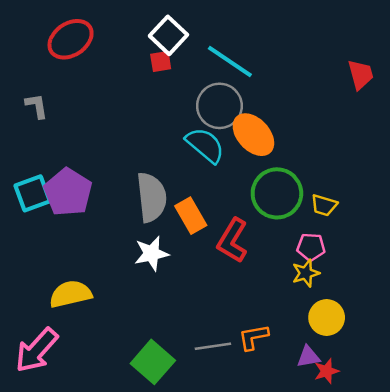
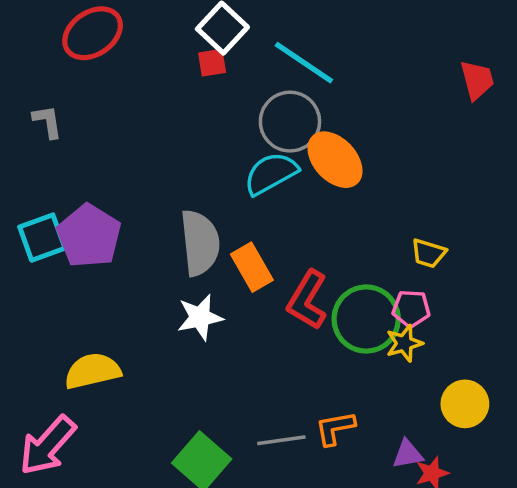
cyan semicircle: (205, 145) -> (271, 174), turned -69
green circle: (277, 193) -> (366, 319), moved
yellow circle: (327, 318) -> (465, 404), moved

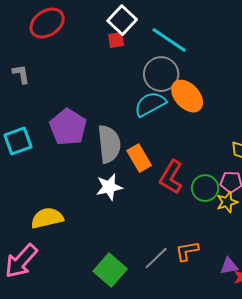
purple pentagon: (89, 236) -> (68, 127), moved
green circle: (366, 319) -> (205, 188), size x0.7
gray line: (281, 440) -> (156, 258), turned -36

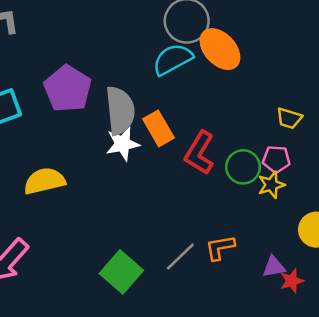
white star: (109, 187) -> (123, 144), moved
yellow semicircle: (47, 218) -> (45, 181), moved

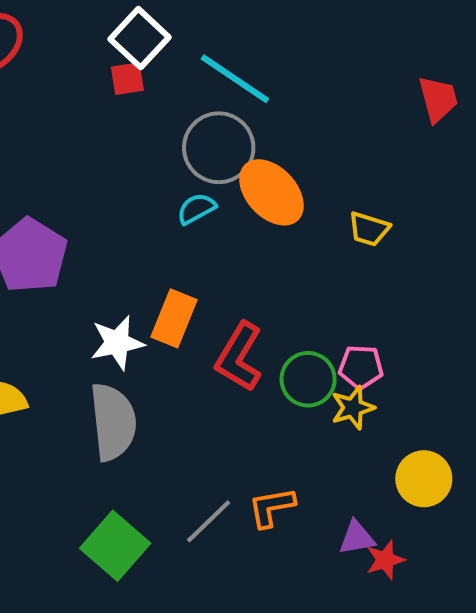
cyan semicircle: (173, 59) -> (196, 209), size x0.6
gray semicircle: (120, 111) -> (113, 422), moved
yellow trapezoid: (289, 118) -> (369, 229), moved
orange rectangle: (159, 128) -> (174, 318), turned 52

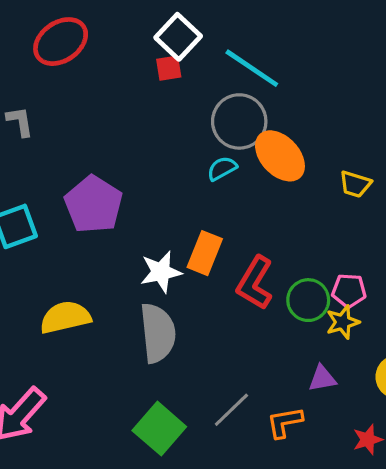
orange L-shape: (272, 507) -> (285, 422), moved
purple triangle: (357, 538) -> (322, 378), moved

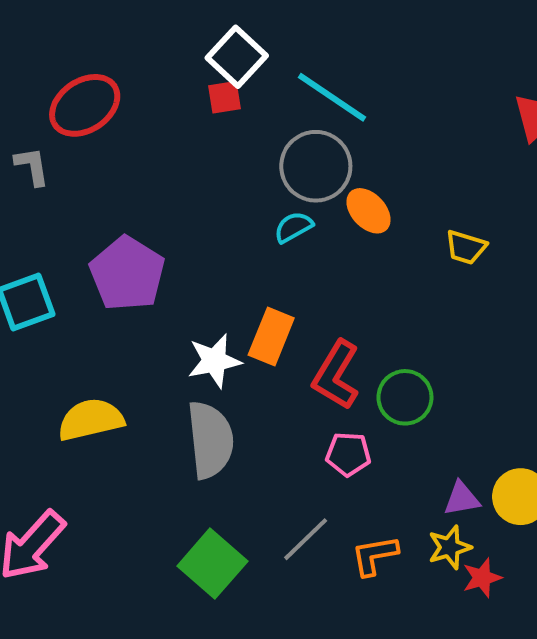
red ellipse: (61, 42) -> (85, 105), moved
orange ellipse: (280, 156) -> (369, 211), size x0.7
pink pentagon: (349, 291) -> (348, 454), moved
yellow star: (343, 322) -> (450, 547), moved
purple triangle: (322, 378) -> (462, 499), moved

